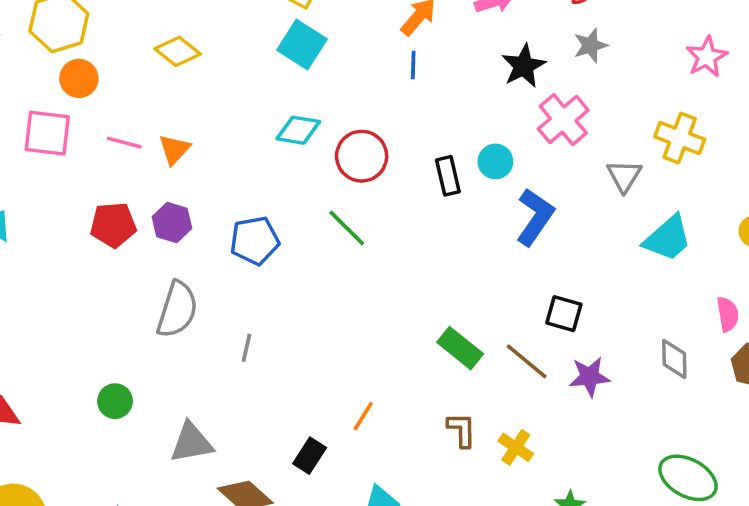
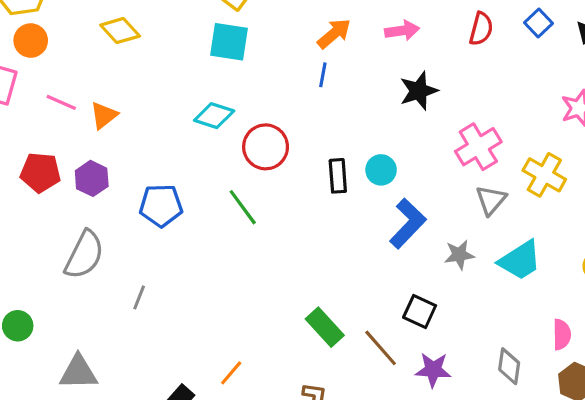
cyan square: (302, 45) -> (229, 42), turned -33
gray star: (590, 45) -> (459, 255), moved
pink cross: (563, 120) -> (478, 147), moved

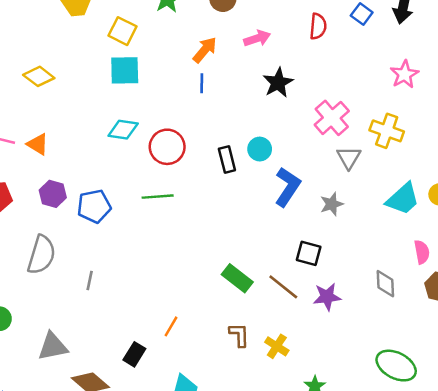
orange triangle: (104, 115) -> (38, 144), turned -40
purple hexagon: (92, 178) -> (53, 194), moved
green line: (243, 207) -> (158, 197), turned -48
cyan trapezoid: (520, 260) -> (403, 199), moved

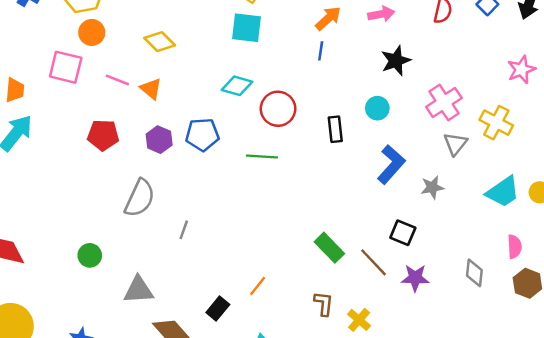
yellow diamond: (39, 76) -> (160, 42), moved
cyan circle: (260, 149) -> (377, 108), moved
blue pentagon: (94, 206) -> (202, 135), moved

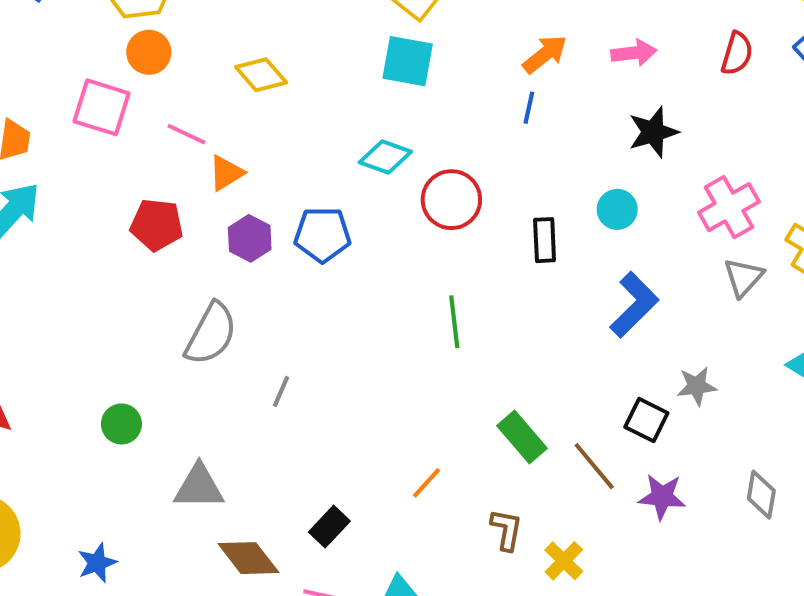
orange triangle: (151, 89) -> (226, 173), moved, turned 45
green line: (262, 156) -> (454, 322), moved, turned 76
gray star: (432, 187) -> (697, 386), moved
orange line: (258, 286) -> (427, 483), moved

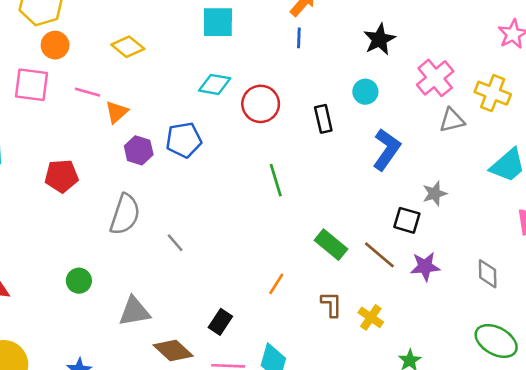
red pentagon: (157, 225) -> (62, 176), moved
gray triangle: (744, 277) -> (452, 120), turned 44
gray line: (281, 392) -> (175, 243), turned -54
gray diamond: (761, 495) -> (488, 274), moved

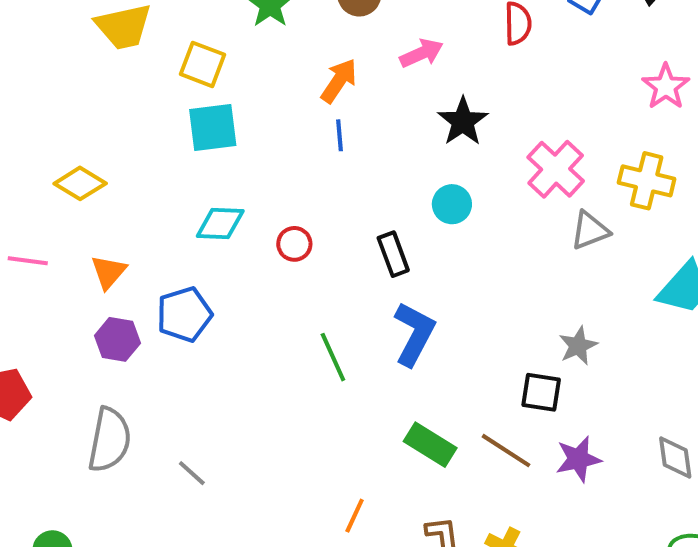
red circle: (261, 104) -> (294, 244), size x0.6
orange triangle: (117, 112) -> (109, 272), moved
blue L-shape: (387, 149) -> (414, 334), moved

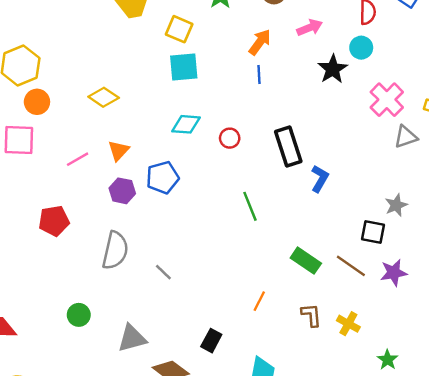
cyan circle: (452, 204) -> (361, 48), moved
black rectangle: (393, 254) -> (288, 146), size x1.5
pink line: (28, 261) -> (78, 159), moved, turned -40
blue L-shape: (414, 334) -> (320, 179), moved, size x0.7

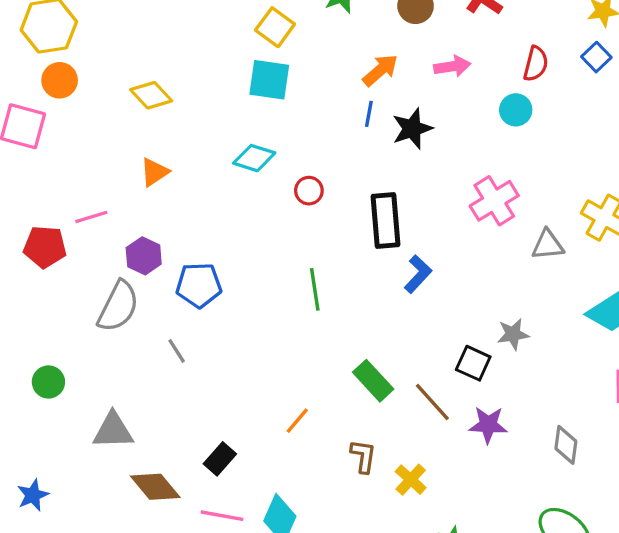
black star: (333, 69) -> (412, 129), moved
pink cross: (387, 100) -> (494, 201), moved
pink line: (78, 159) -> (91, 217), moved
blue pentagon: (163, 178) -> (199, 285), moved
purple hexagon: (122, 191) -> (144, 256), moved

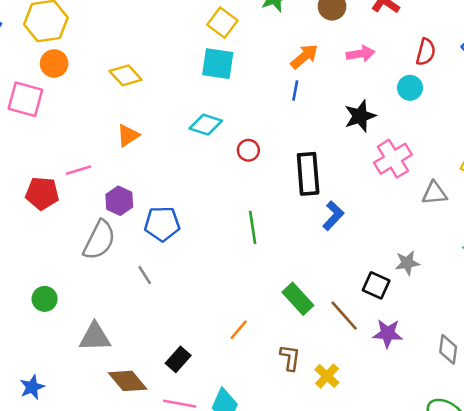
black star: (412, 129) -> (360, 116), moved

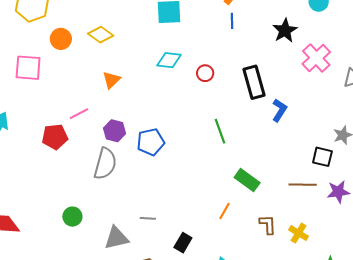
orange circle: (54, 63) -> (61, 39), moved
gray line: (145, 275) -> (148, 218), moved, turned -42
green rectangle: (298, 299) -> (247, 180), moved
brown line: (344, 316) -> (303, 185), turned -36

